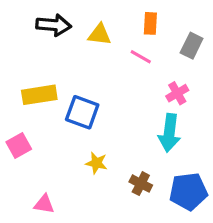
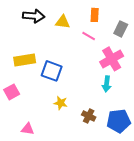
pink cross: (177, 93) -> (112, 59), size x1.6
cyan arrow: (169, 133) -> (107, 84), size x0.7

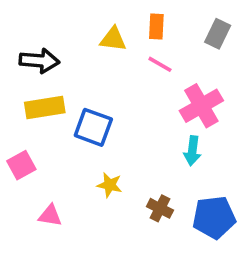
orange rectangle: (95, 15) -> (156, 27), moved
black arrow: (34, 16) -> (39, 61), moved
gray rectangle: (121, 29) -> (218, 34), moved
pink triangle: (28, 129) -> (50, 216), moved

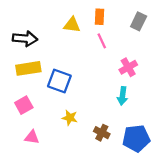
pink line: (160, 64) -> (102, 41), turned 35
pink cross: (201, 106) -> (128, 67), size x0.7
pink square: (21, 165) -> (24, 105), moved

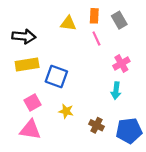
gray rectangle: (139, 21) -> (119, 20), moved, turned -56
pink square: (24, 105) -> (33, 103), moved
pink triangle: (32, 137) -> (30, 130), size x1.5

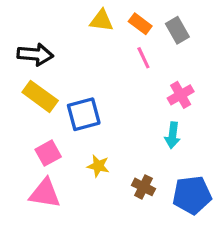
orange rectangle: (94, 16) -> (140, 24), turned -56
yellow triangle: (68, 23) -> (101, 21), moved
yellow rectangle: (27, 65) -> (40, 96), turned 45
blue square: (56, 76) -> (84, 114), turned -35

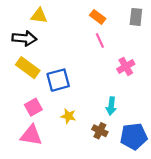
yellow triangle: (101, 21) -> (39, 16), moved
gray rectangle: (177, 30) -> (136, 17), moved, turned 36
cyan arrow: (173, 135) -> (111, 106), moved

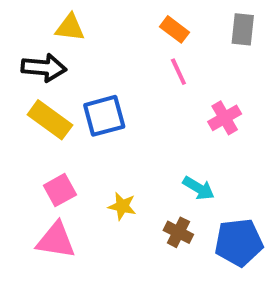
blue square: (58, 80) -> (104, 116), moved
cyan arrow: (111, 106) -> (199, 188), turned -66

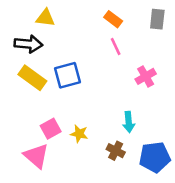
cyan arrow: (199, 188) -> (129, 122), turned 54
pink square: (60, 190) -> (51, 129), moved
pink triangle: (56, 240) -> (36, 156), turned 32

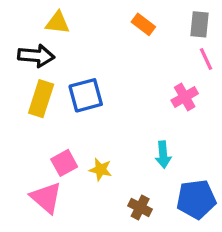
pink line: (116, 47) -> (206, 59), moved
yellow rectangle: (32, 78) -> (41, 99), turned 72
brown cross: (116, 151) -> (140, 207), moved

